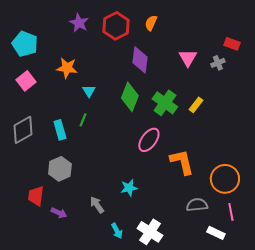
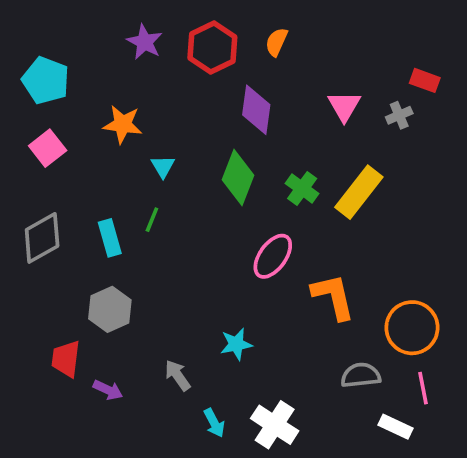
green cross: (165, 103) -> (302, 188), size x0.7
yellow rectangle: (196, 105) -> (359, 192), size x1.8

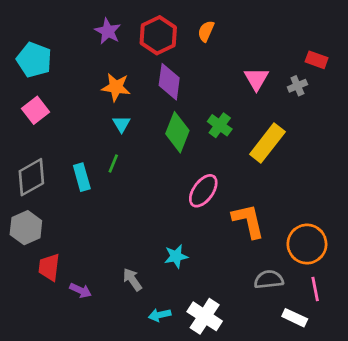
purple diamond: (256, 110) -> (169, 82), moved
orange star: (123, 124) -> (116, 87), moved
green cross: (302, 188) -> (220, 125), moved
gray hexagon: (110, 309) -> (26, 228), moved
cyan arrow: (214, 423) -> (160, 315), turned 105

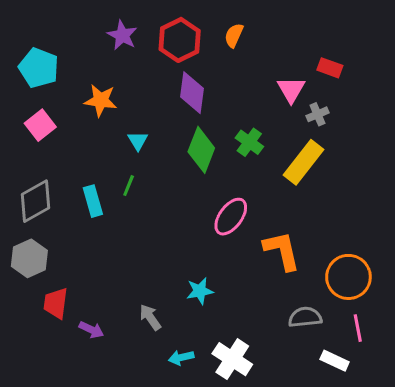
red rectangle: (317, 60) -> (330, 68), moved
gray cross: (297, 86) -> (317, 114), moved
orange star: (116, 87) -> (101, 100), moved

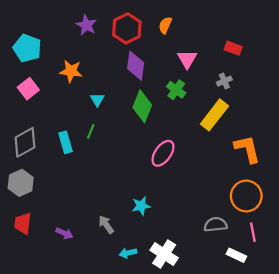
pink triangle: (291, 90) -> (187, 59), moved
green cross: (249, 142) -> (176, 90), moved
orange L-shape: (282, 251) -> (247, 149), moved
red trapezoid: (56, 303) -> (23, 223), moved

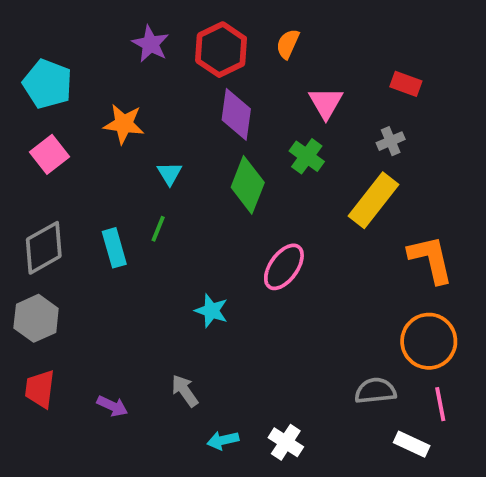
cyan star: (141, 206) -> (211, 311), moved, turned 30
white cross: (164, 254) -> (286, 442), size x0.7

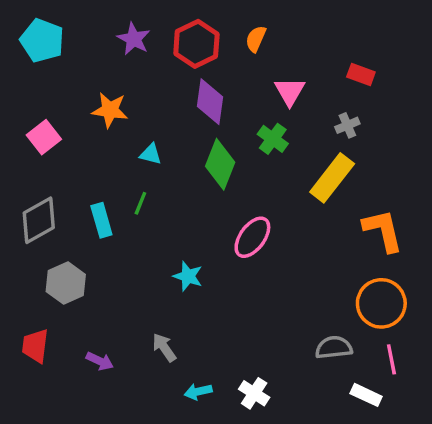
cyan pentagon: (48, 84) -> (42, 41), moved
cyan triangle: (170, 173) -> (151, 154), turned -45
gray hexagon: (36, 318) -> (66, 283), moved

